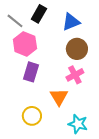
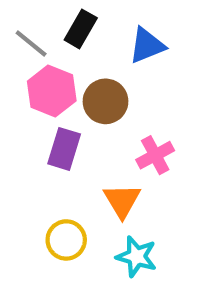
brown circle: (77, 49) -> (105, 101), moved
cyan star: (78, 124) -> (137, 257), moved

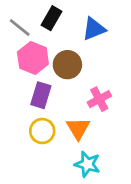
yellow circle: (66, 240) -> (42, 131), moved

